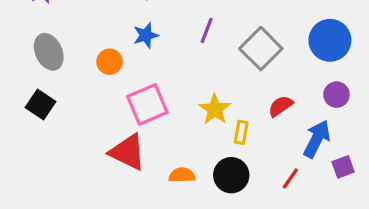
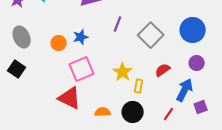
blue star: (146, 35) -> (81, 37), moved

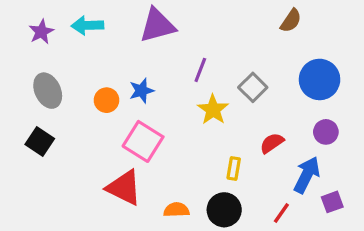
gray square: (151, 35) -> (253, 87), size x0.7
pink square: (82, 69) -> (143, 141), turned -35
yellow star: (123, 72) -> (213, 110), moved

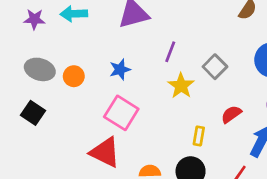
purple star: (41, 32) -> (34, 19), turned 30
gray ellipse: (48, 91) -> (40, 69), turned -48
orange circle: (107, 100) -> (74, 76), moved

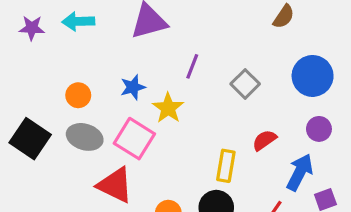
gray ellipse: (40, 69) -> (85, 137), moved
yellow star: (181, 86) -> (168, 108), moved
black square: (33, 113) -> (30, 139), size x1.4
yellow rectangle: (199, 136) -> (226, 166), size x1.4

